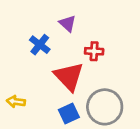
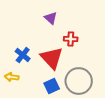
blue cross: (40, 45) -> (23, 55), moved

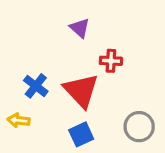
gray circle: (79, 81) -> (139, 127), moved, size x0.7

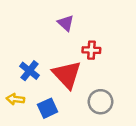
gray circle: (139, 127) -> (100, 102), moved
blue square: (81, 134) -> (48, 108), moved

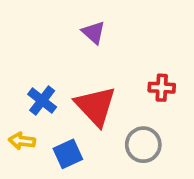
red cross: (91, 50) -> (162, 88), moved

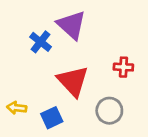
purple triangle: (94, 33) -> (71, 25), size x1.6
blue cross: (42, 101) -> (41, 42), moved

